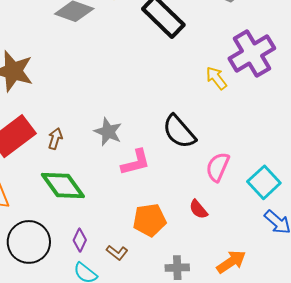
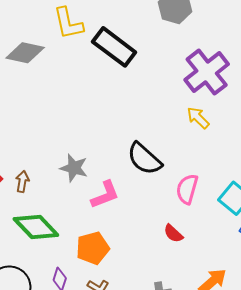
yellow arrow: (216, 78) -> (198, 118), moved
orange pentagon: (150, 220) -> (93, 248), moved

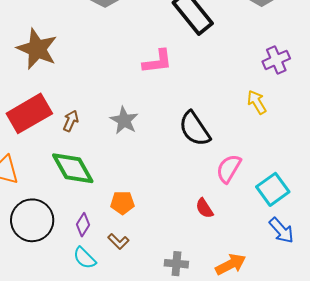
purple cross: (207, 72) -> (276, 60), size x0.6
pink L-shape: (105, 195) -> (157, 62), moved
orange pentagon: (93, 248) -> (122, 203), size x0.7

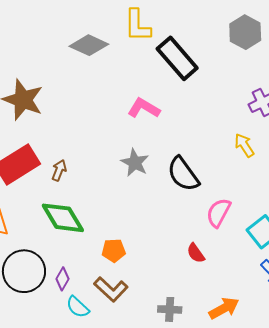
pink L-shape: (157, 62) -> (144, 108), turned -140
gray star: (124, 120) -> (135, 163), moved
purple diamond: (83, 225) -> (63, 279), moved
brown L-shape: (118, 241) -> (111, 289), size x1.6

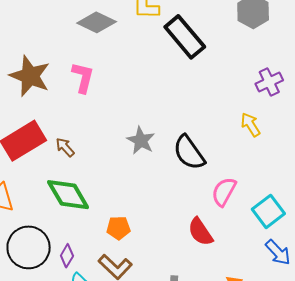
pink L-shape: (144, 108) -> (83, 77), moved, turned 72
brown arrow: (59, 170) -> (65, 147), turned -65
red semicircle: (196, 253) -> (200, 232), size x1.4

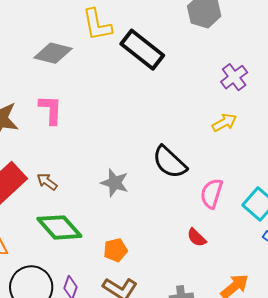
yellow arrow: (251, 125) -> (224, 123), turned 105
gray star: (141, 141) -> (115, 183), moved
red semicircle: (200, 232) -> (197, 238), size x0.7

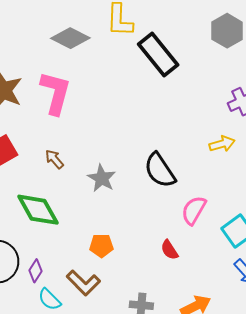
pink L-shape: (51, 110) -> (55, 93), size x1.4
brown arrow: (47, 182) -> (54, 159), moved
orange pentagon: (115, 250) -> (102, 246), moved

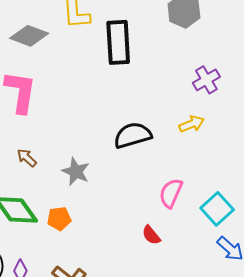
black rectangle: (158, 55) -> (118, 42), turned 42
black semicircle: (160, 170) -> (133, 135), moved, turned 114
orange pentagon: (102, 246) -> (59, 219), moved

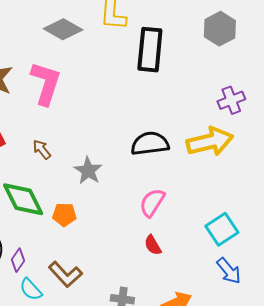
yellow arrow: (192, 124) -> (210, 141), size x1.8
pink semicircle: (171, 193) -> (152, 203), moved

